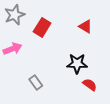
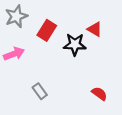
black star: (77, 63) -> (75, 44), moved

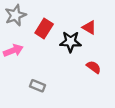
gray rectangle: (40, 91) -> (37, 86), turned -32
red semicircle: (99, 94) -> (94, 67), moved

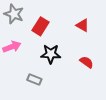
gray star: (15, 15) -> (14, 14), turned -30
black star: (70, 42) -> (51, 54), moved

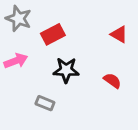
red triangle: (82, 25) -> (119, 34), moved
red rectangle: (41, 26) -> (53, 34), turned 30

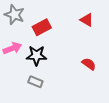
red triangle: (119, 34) -> (87, 20), moved
black star: (66, 70) -> (36, 56), moved

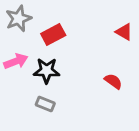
gray star: (14, 15) -> (18, 19), turned 30
red triangle: (87, 20) -> (124, 32), moved

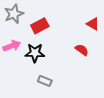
red semicircle: (113, 81) -> (82, 50), moved
gray rectangle: (45, 104) -> (45, 81), moved

